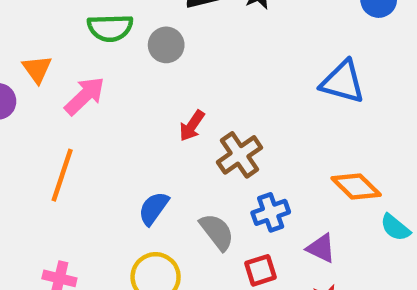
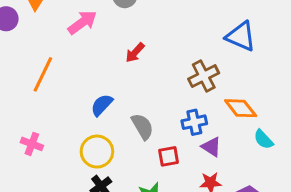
pink arrow: (85, 96) -> (82, 22), moved
brown cross: (240, 155) -> (204, 76), moved
blue cross: (271, 212) -> (194, 122), moved

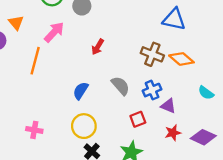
orange line: (43, 74) -> (35, 61), moved
brown cross: (204, 76) -> (152, 54), turned -30
orange diamond: (241, 108) -> (181, 59), moved
gray semicircle: (142, 126) -> (120, 86), moved

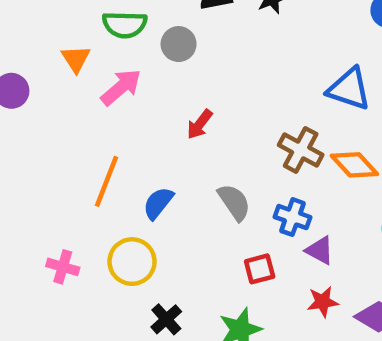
orange triangle: (16, 23) -> (76, 59), moved
orange line: (35, 61) -> (106, 181), moved
blue cross: (152, 90) -> (293, 217), turned 36
yellow circle: (84, 126) -> (132, 262), moved

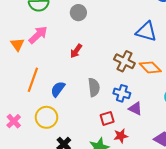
gray circle: (179, 44) -> (78, 13), moved
orange triangle: (76, 59) -> (17, 44), moved
gray semicircle: (234, 202) -> (94, 87), turned 30
pink cross: (63, 267) -> (14, 121), turned 32
red star: (323, 302) -> (121, 136), moved

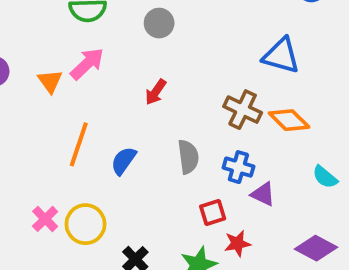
yellow circle: (46, 117) -> (85, 224), moved

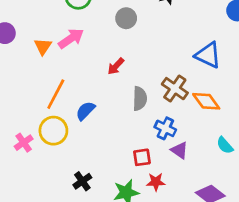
gray semicircle: (188, 157) -> (140, 99), moved
yellow circle: (85, 224) -> (53, 131), moved

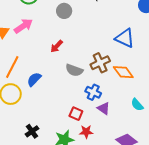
brown cross: (175, 89) -> (100, 63), turned 30
gray semicircle: (140, 99) -> (74, 70), turned 108
red square: (142, 157) -> (76, 114), turned 32

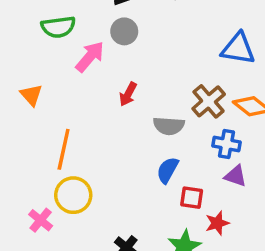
pink arrow: (23, 26) -> (90, 57), moved
blue semicircle: (34, 79) -> (168, 170), moved
blue cross: (93, 92) -> (226, 144), moved

